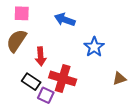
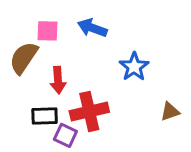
pink square: (22, 13) -> (48, 31), moved
red cross: (63, 78) -> (89, 111), turned -30
black rectangle: (31, 82) -> (45, 116), turned -36

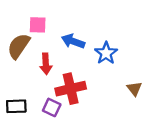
blue arrow: (92, 28) -> (73, 41), moved
brown triangle: (170, 111) -> (134, 89), turned -49
black rectangle: (45, 116) -> (16, 106), moved

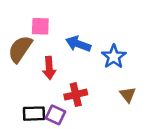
red cross: (71, 89) -> (76, 95), size x0.7
brown triangle: (134, 89) -> (128, 95), moved
black rectangle: (16, 106) -> (34, 114), moved

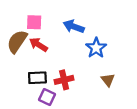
blue arrow: (78, 44) -> (74, 26), moved
red arrow: (49, 68) -> (38, 45), moved, turned 126
black rectangle: (34, 114) -> (37, 78), moved

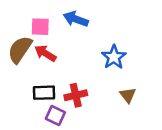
blue arrow: (74, 26) -> (76, 19), moved

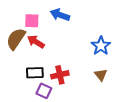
blue star: (114, 57) -> (101, 46), moved

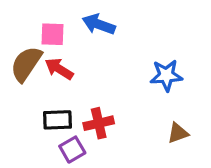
blue star: (101, 46) -> (166, 75), turned 30
brown triangle: (101, 75) -> (178, 133), moved, turned 48
purple square: (44, 91) -> (72, 150), turned 35

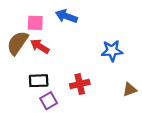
red cross: (99, 123) -> (80, 84), moved
brown triangle: (178, 133) -> (130, 90), moved

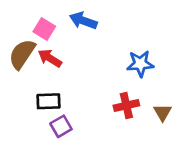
pink square: (35, 23) -> (44, 29), turned 30
red cross: (80, 84) -> (126, 105), moved
brown triangle: (130, 90) -> (163, 112), turned -40

